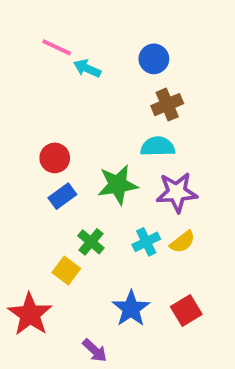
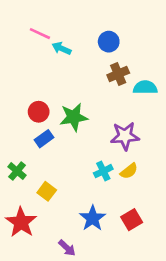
cyan semicircle: (158, 147) -> (145, 87), moved
green star: (118, 185) -> (74, 117), moved
green cross: (91, 242) -> (17, 171), moved

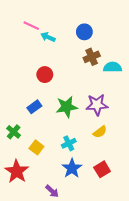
red circle: (39, 112) -> (45, 75), moved
green star: (74, 117) -> (67, 107), moved
cyan cross: (103, 171) -> (69, 143), moved

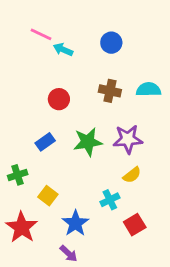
brown cross: (92, 57) -> (110, 91), moved, turned 35
green cross: (14, 132) -> (18, 175), turned 32
cyan cross: (69, 143) -> (110, 200), moved
blue star: (72, 168) -> (75, 223), moved

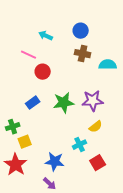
pink line: (41, 34) -> (29, 55), moved
brown cross: (110, 91) -> (83, 54), moved
yellow square: (48, 196) -> (25, 142), moved, turned 32
blue star: (75, 223) -> (55, 162), turned -30

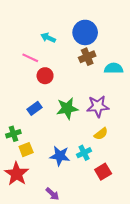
blue circle: (81, 31) -> (85, 32), size x1.5
brown cross: (83, 54) -> (87, 57), turned -35
blue star: (55, 162) -> (60, 156), moved

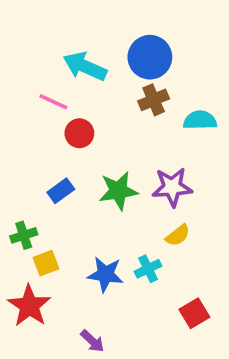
cyan arrow: (48, 38) -> (85, 66), size x1.6
red square: (103, 172) -> (194, 313), moved

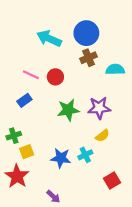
pink line: (53, 102) -> (31, 75), moved
red circle: (79, 133) -> (55, 77), moved
blue rectangle: (61, 191) -> (24, 100), moved

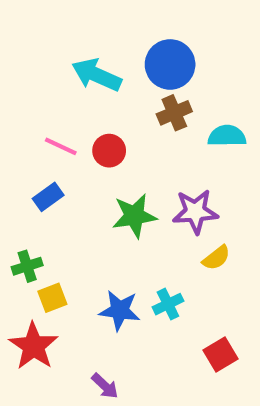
yellow semicircle: (102, 136) -> (216, 258), moved

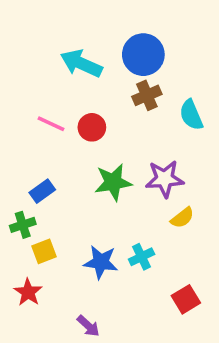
cyan semicircle: (227, 136) -> (191, 115), turned -112
blue rectangle: (48, 197) -> (42, 191), moved
red star: (33, 346) -> (28, 292), size x0.7

